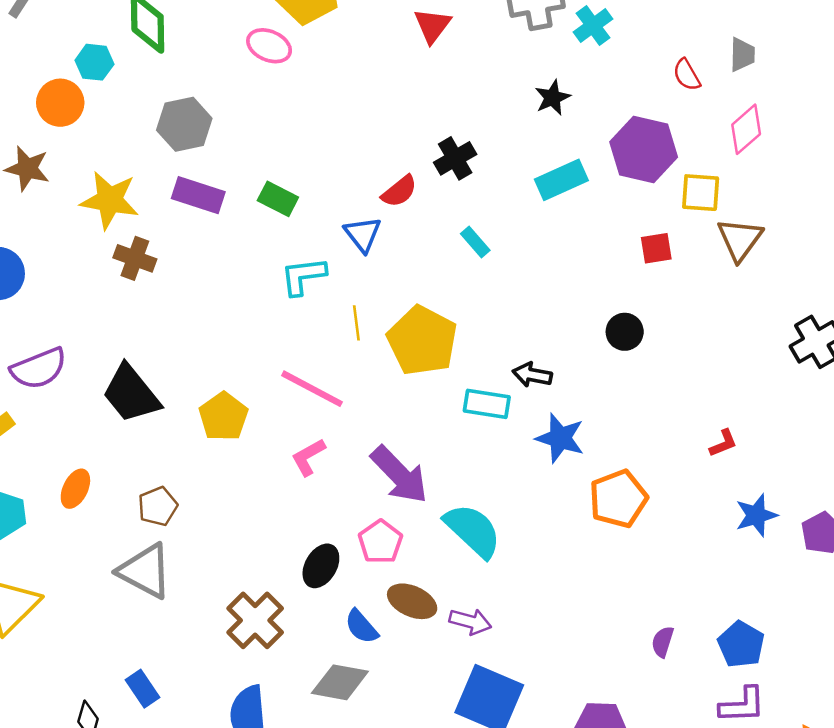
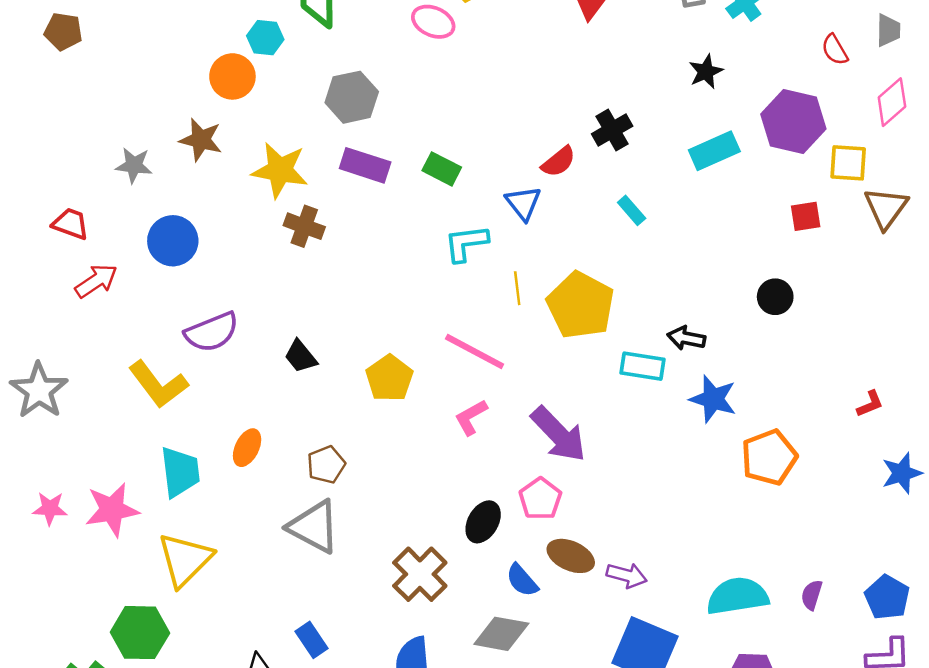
black trapezoid: (131, 394) -> (301, 356), size x0.6
cyan semicircle: (473, 530) -> (737, 596), moved, turned -52

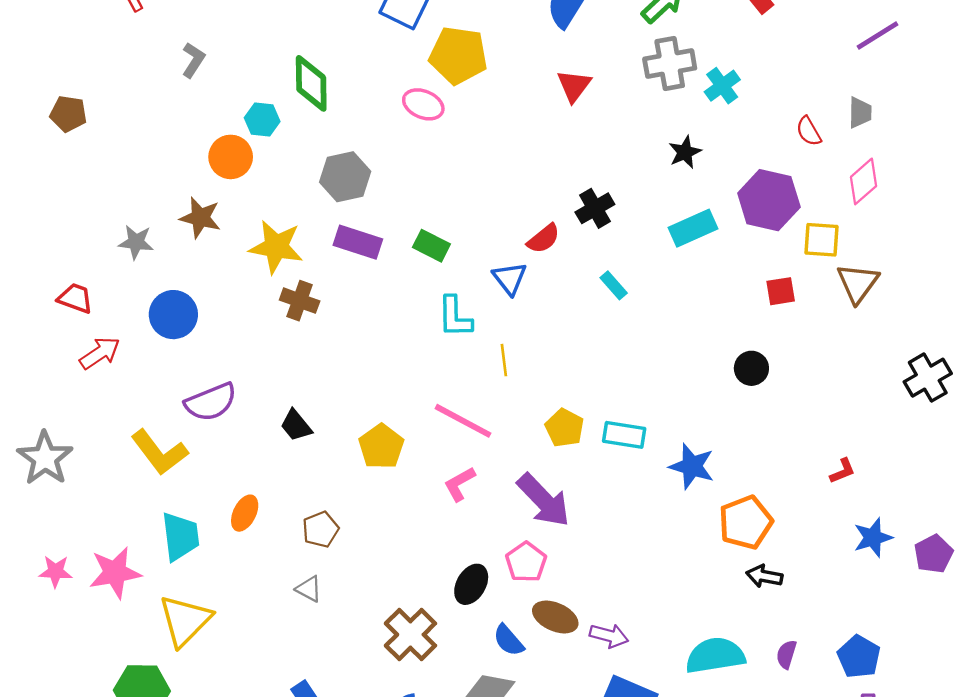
cyan L-shape: (466, 243) -> (455, 317), turned -84
yellow pentagon: (580, 305) -> (565, 428), moved, size x0.6
black arrow: (686, 338) -> (764, 576), moved
gray triangle: (314, 527) -> (309, 589), size x0.5

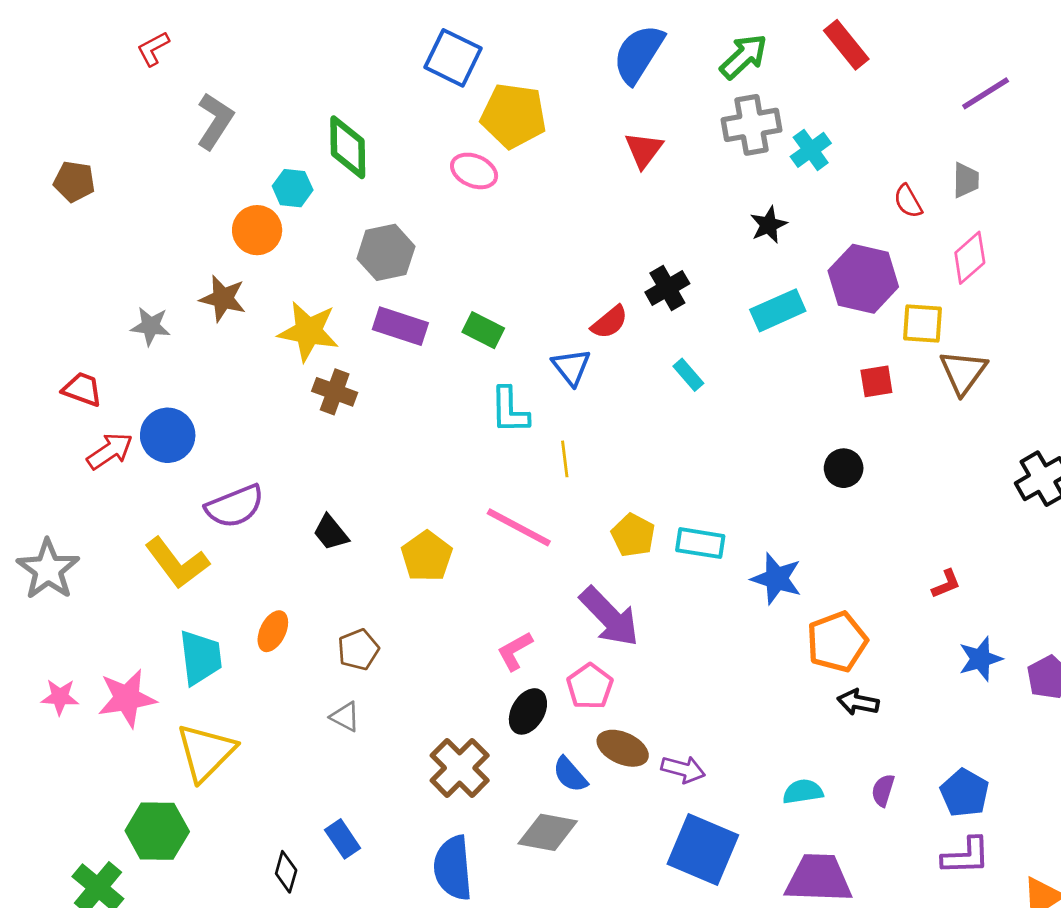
gray L-shape: (193, 60) -> (215, 121), size x1.4
blue circle: (173, 315) -> (168, 435), moved
pink L-shape: (459, 484) -> (515, 651), moved
cyan semicircle: (715, 656) -> (803, 792), size x0.6

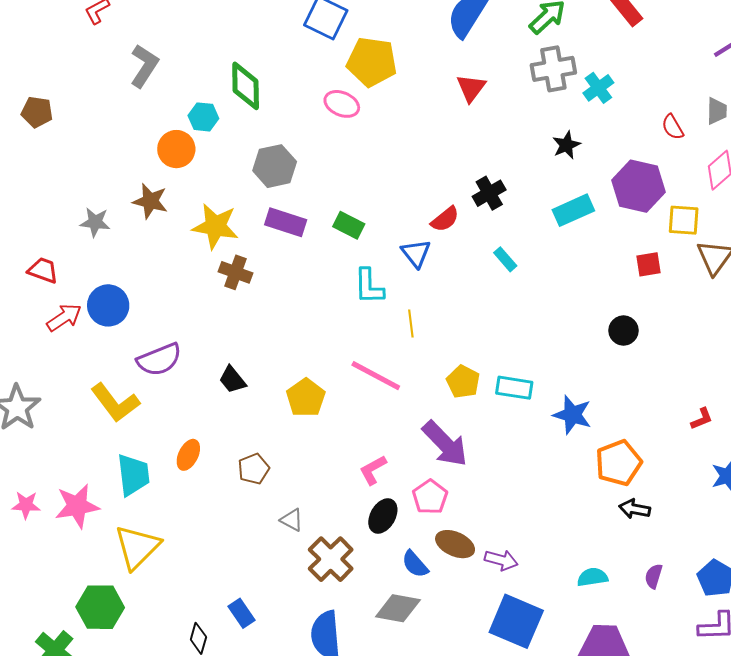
gray triangle: (345, 717) -> (292, 520), moved

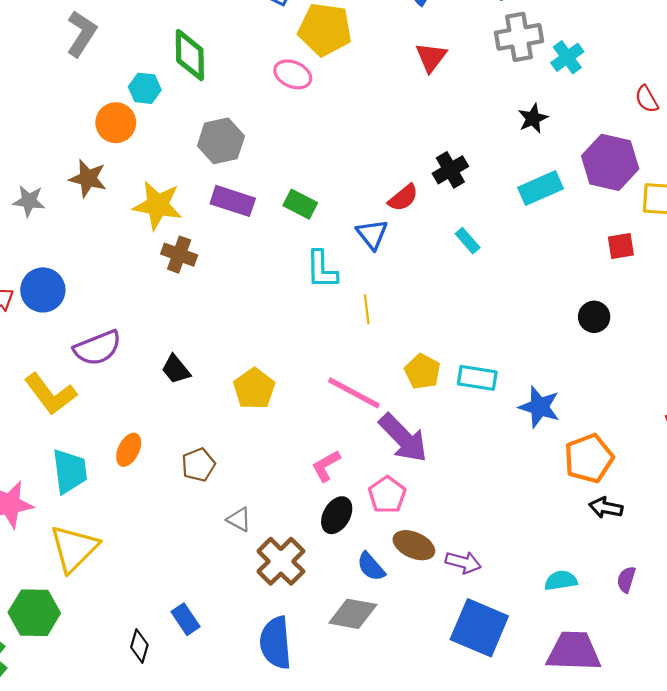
pink line: (376, 376) -> (354, 393), moved

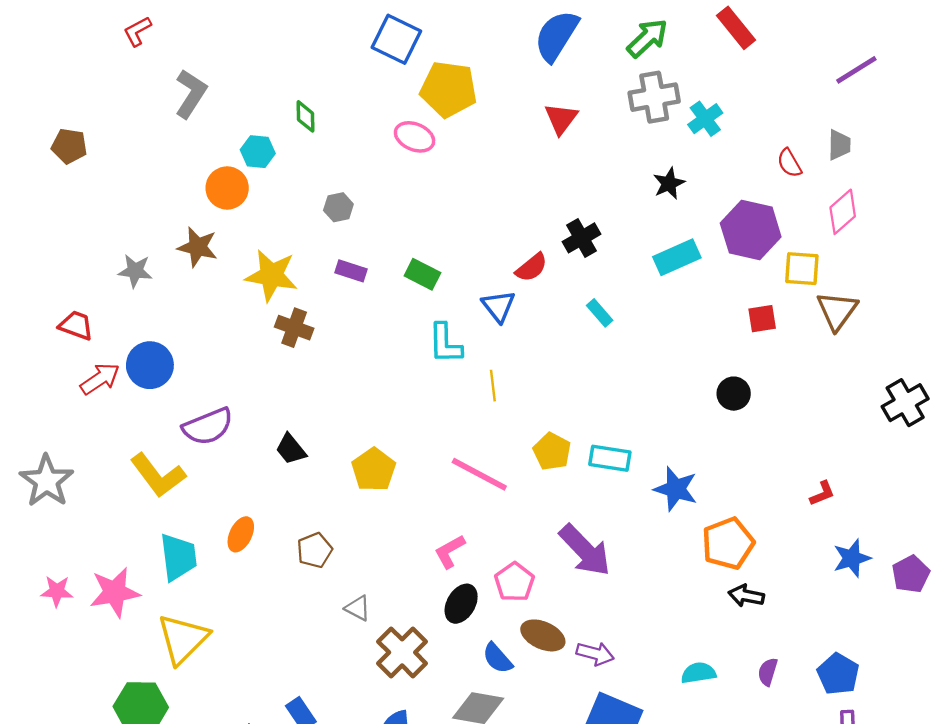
green diamond: (190, 55) -> (306, 116), size x0.6
gray hexagon: (221, 141) -> (338, 207), size x0.6
purple rectangle: (233, 201) -> (351, 271), size x0.7
purple arrow: (403, 438) -> (585, 550), moved

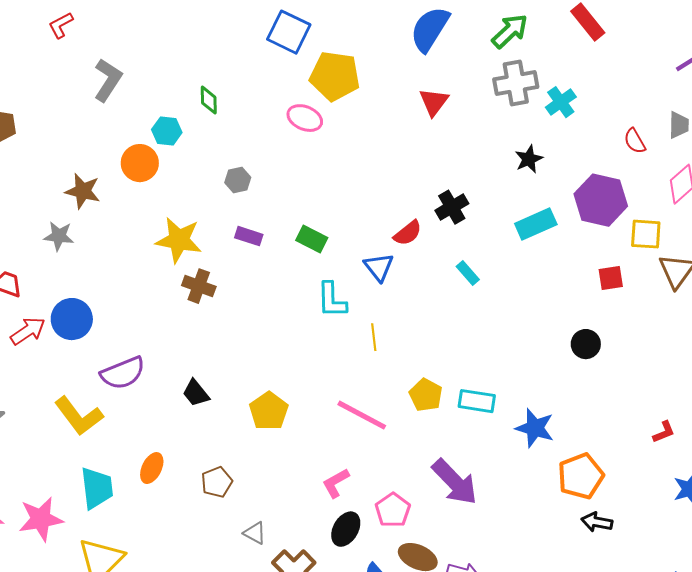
brown star: (198, 247) -> (83, 191), moved

